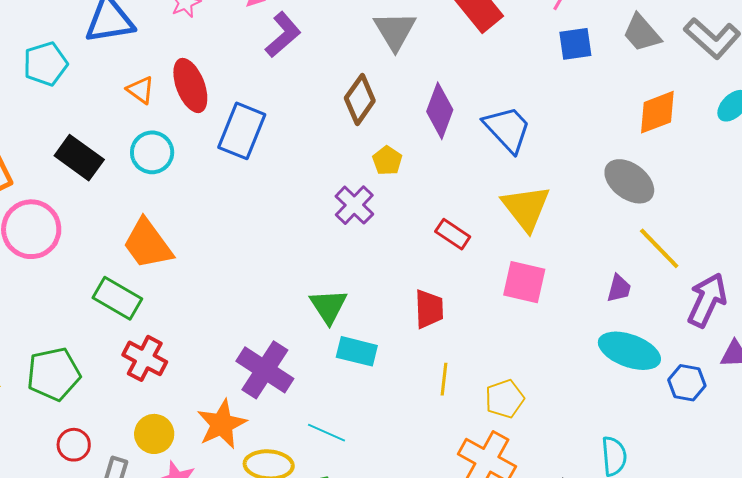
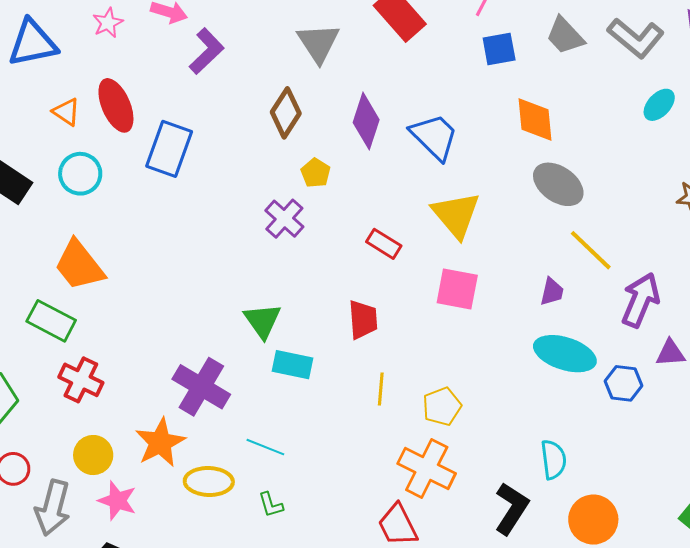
orange diamond: (657, 112) -> (535, 119), moved, turned -72

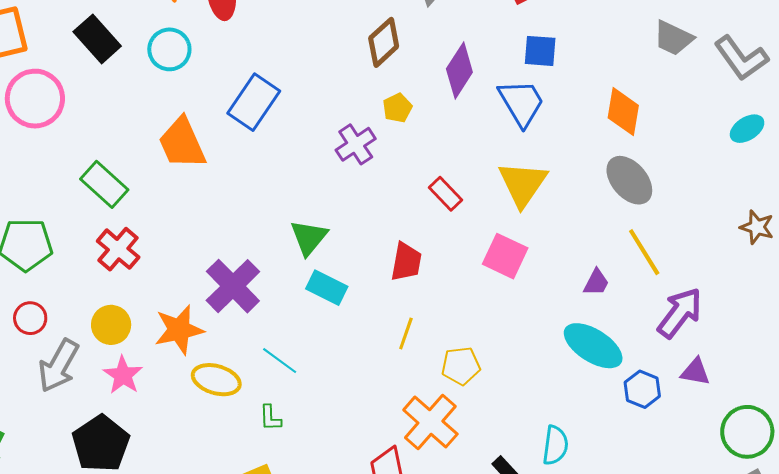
gray trapezoid: (565, 36) -> (673, 38), turned -36
blue square: (499, 49) -> (540, 51), moved
blue rectangle: (169, 149) -> (254, 102), moved
orange trapezoid: (79, 265) -> (182, 143), moved

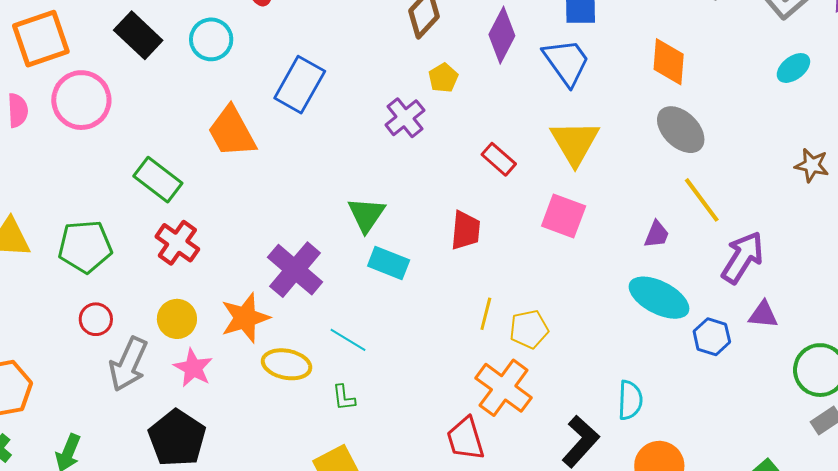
yellow line: (406, 334) -> (486, 314), moved

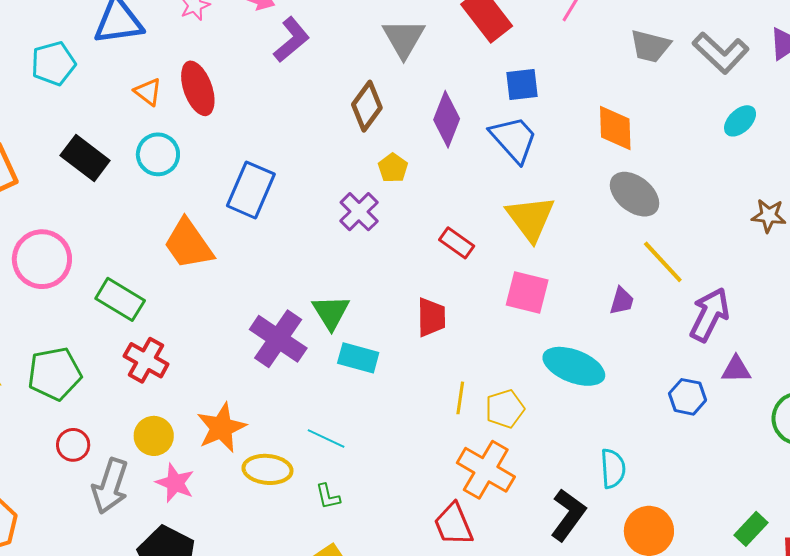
pink circle: (81, 100) -> (42, 259), moved
purple cross: (295, 270) -> (278, 339), moved
cyan ellipse: (659, 298) -> (574, 366), moved

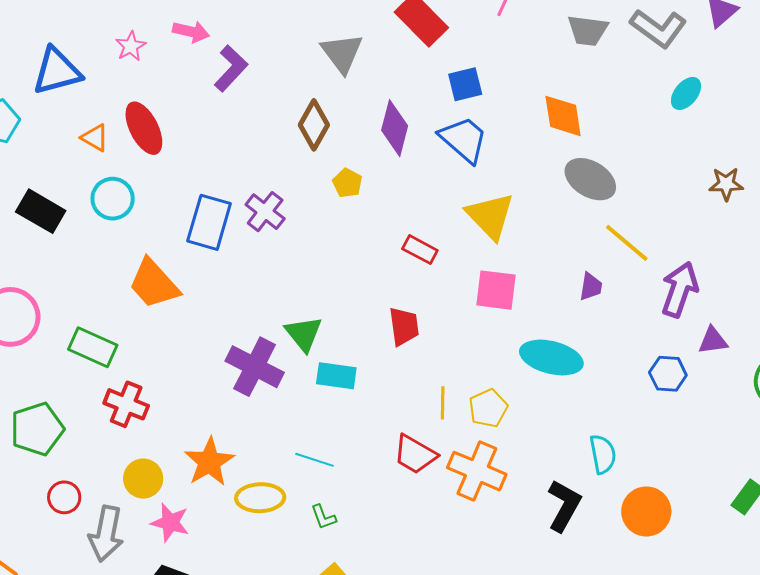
purple cross: (359, 212) -> (265, 212), moved
red trapezoid: (453, 524) -> (415, 454), moved, turned -30

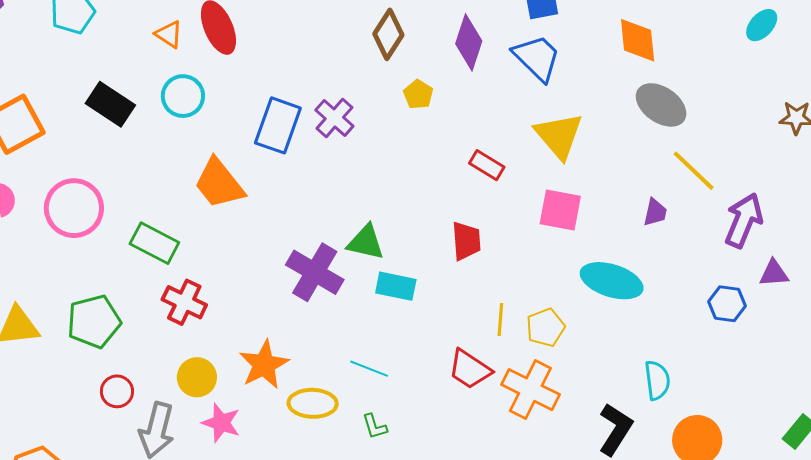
green triangle: (304, 334) -> (366, 242), turned -42

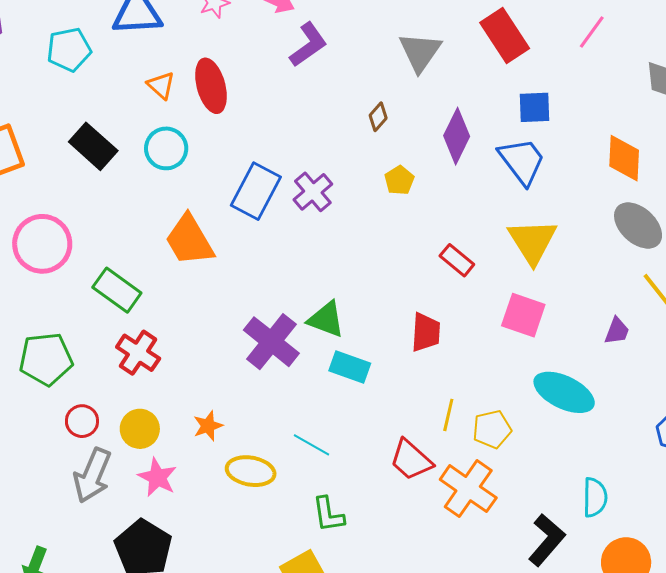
brown diamond: (388, 34) -> (378, 117), size x0.6
orange star: (264, 365) -> (208, 426), size x0.6
red circle: (117, 391) -> (82, 421), moved
green L-shape: (375, 426) -> (328, 514), moved, size x1.4

